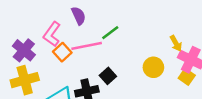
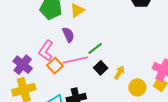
yellow arrow: (176, 43) -> (119, 73), moved, turned -120
yellow circle: (153, 67) -> (137, 87), moved
black square: (108, 76) -> (101, 68), moved

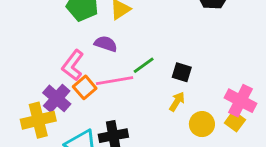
purple semicircle: (68, 35) -> (106, 44), turned -49
purple cross: (23, 65) -> (57, 98), moved
black square: (101, 68) -> (182, 72), moved, turned -32

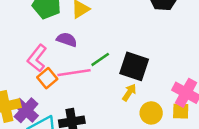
black square: (182, 72) -> (134, 66), size x1.6
purple cross: (57, 98) -> (26, 110), moved
yellow square: (235, 121) -> (181, 111), turned -36

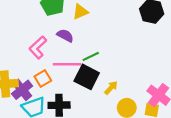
black square: (134, 66) -> (87, 77), moved
orange square: (47, 78) -> (43, 79), moved

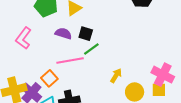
pink L-shape: (38, 47) -> (23, 38), moved
black square: (87, 77) -> (86, 34), moved, size x0.6

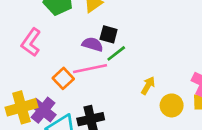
purple semicircle: (63, 33) -> (92, 44), moved
orange square: (49, 78) -> (63, 78), moved

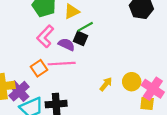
pink L-shape: (31, 42) -> (45, 36), moved
green line: (116, 53) -> (85, 27), moved
yellow circle: (172, 105) -> (132, 82), moved

